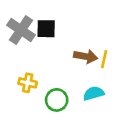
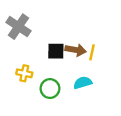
black square: (46, 29) -> (56, 51), moved

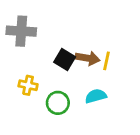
gray cross: (18, 27) -> (21, 31), turned -30
black square: (56, 51) -> (65, 60), turned 30

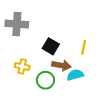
brown arrow: (88, 58) -> (61, 65), moved

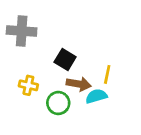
yellow line: (84, 47) -> (107, 74), moved

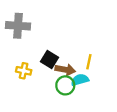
black square: (65, 60) -> (49, 60), moved
green circle: (58, 103) -> (65, 85), moved

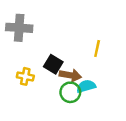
yellow line: (89, 62) -> (97, 48), moved

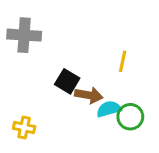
yellow cross: (25, 76) -> (24, 127), moved
green circle: (70, 92) -> (130, 117), moved

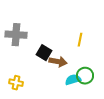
gray cross: (24, 35) -> (16, 35), moved
cyan semicircle: (109, 109) -> (73, 80), moved

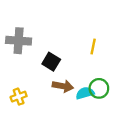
brown arrow: (58, 62) -> (63, 86), moved
yellow cross: (16, 83) -> (19, 97), turned -32

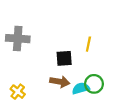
black square: (51, 62) -> (64, 58), moved, turned -35
yellow cross: (19, 97) -> (18, 92), turned -32

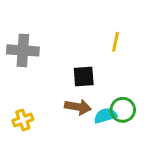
yellow line: (88, 44) -> (116, 42), moved
yellow cross: (18, 92) -> (23, 120), turned 32

